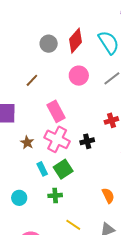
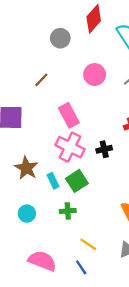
red diamond: (75, 41) -> (94, 19), moved
brown star: (27, 142) -> (26, 168), moved, size x1.5

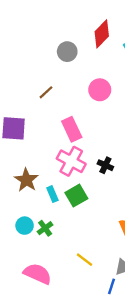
black cross: (104, 149) -> (105, 165), turned 35
green cross: (68, 211) -> (45, 228), moved, turned -35
blue line: (81, 267) -> (111, 286), moved, turned 49

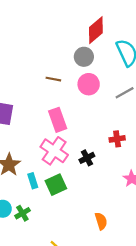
gray circle: (67, 52) -> (84, 57), moved
brown line: (46, 92) -> (53, 79), moved, turned 48
black cross: (105, 165) -> (87, 158), turned 32

